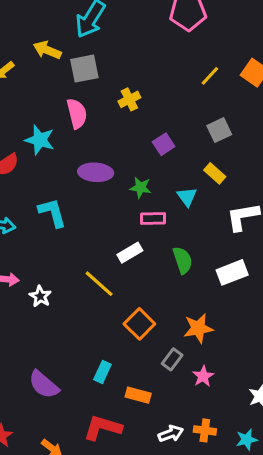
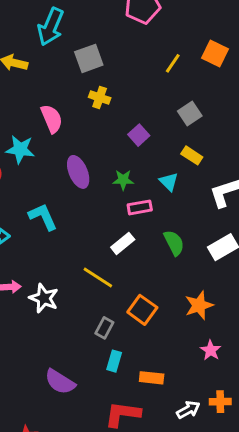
gray square: (84, 69) -> (89, 58), moved
yellow cross: (129, 99) -> (100, 98), turned -36
purple ellipse: (96, 172) -> (78, 172), turned 72
white star: (40, 296) -> (44, 298), size x1.4
gray rectangle: (172, 359) -> (104, 328), moved

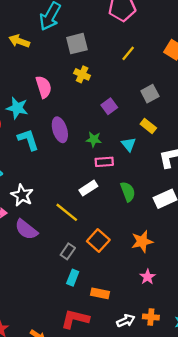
yellow line: (173, 63) -> (128, 53), moved
cyan L-shape: (43, 217) -> (28, 140), moved
white star: (44, 298) -> (22, 195), moved
purple semicircle: (60, 382) -> (26, 230), moved

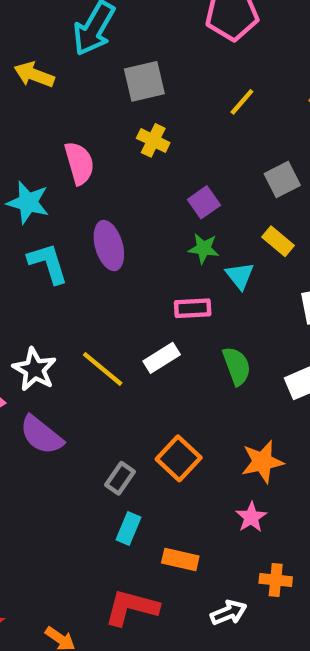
green star: (94, 139) -> (204, 248), moved
yellow line: (67, 212) -> (103, 369), moved
pink star: (148, 277) -> (251, 517), moved
orange cross: (151, 317) -> (276, 580), moved

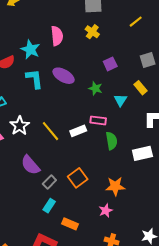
purple ellipse: (109, 246) -> (64, 76), turned -55
green star: (204, 248) -> (95, 88), moved
pink rectangle: (193, 308) -> (98, 120), moved
purple semicircle: (41, 435) -> (30, 165), moved

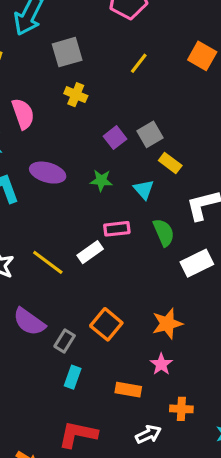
gray square: (148, 60) -> (150, 134), moved
green semicircle: (112, 141) -> (164, 233), moved
orange rectangle: (70, 224) -> (128, 390), moved

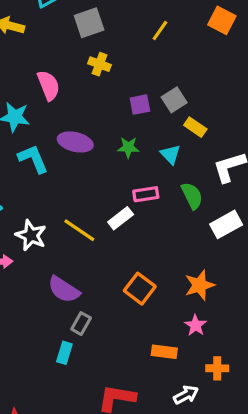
purple square: (115, 138) -> (140, 105), turned 30
gray rectangle: (65, 341) -> (81, 324), moved
cyan rectangle: (73, 377) -> (64, 353), moved

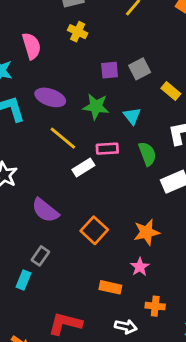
yellow rectangle: (195, 127) -> (171, 91), moved
green star: (128, 147) -> (96, 107), size x1.4
yellow line: (79, 230) -> (63, 138), moved
purple semicircle: (64, 289) -> (45, 210), moved
white arrow: (186, 395) -> (126, 327), turned 35

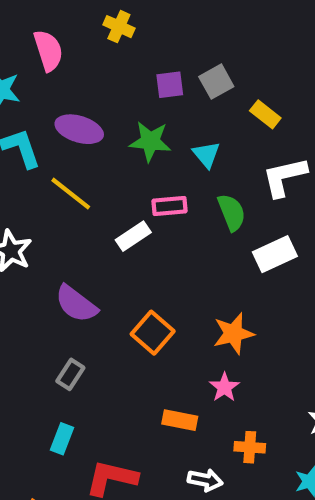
yellow line: (63, 138) -> (71, 194), moved
cyan rectangle: (23, 280) -> (62, 439), moved

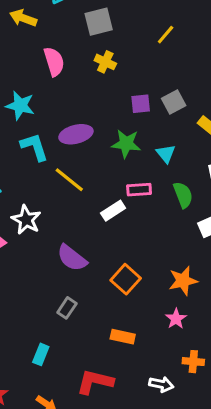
pink semicircle: (48, 50) -> (54, 62), moved
purple ellipse: (79, 129) -> (76, 134), turned -32
orange rectangle: (180, 420) -> (123, 337), moved
cyan rectangle: (62, 439) -> (41, 354), moved

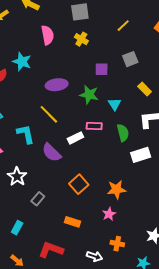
gray square: (174, 102) -> (130, 59), moved
cyan L-shape: (34, 147) -> (26, 134), moved
white star: (26, 220) -> (17, 177), moved
purple semicircle: (72, 258) -> (52, 153), moved

